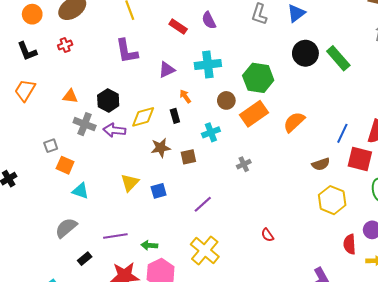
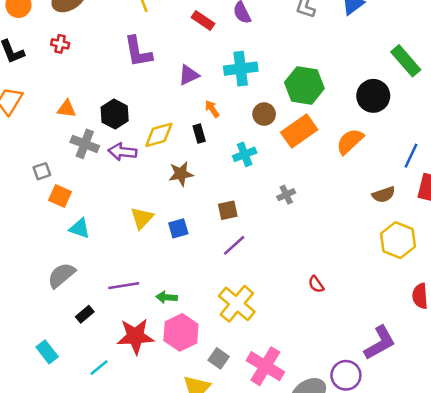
red cross: (65, 45) -> (60, 44), turned 32
black circle: (305, 53) -> (373, 96), moved
brown square: (188, 157) -> (228, 210), moved

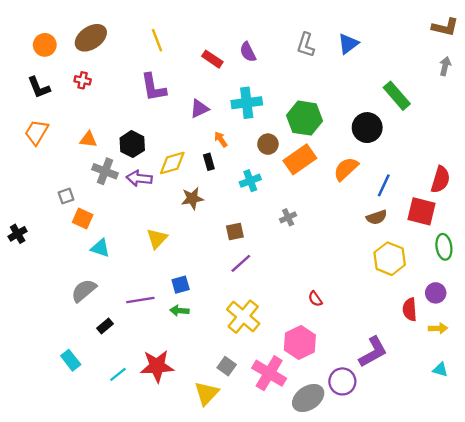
blue line: (411, 156) -> (384, 185), moved
blue square: (178, 228) -> (181, 285), moved
pink hexagon: (181, 332) -> (300, 342), moved
red star: (135, 336) -> (157, 366), moved

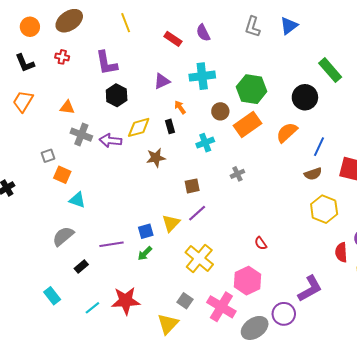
purple L-shape: (153, 87) -> (106, 63), moved
black hexagon: (132, 144) -> (117, 95), moved
yellow triangle: (157, 239) -> (171, 223), moved
green arrow: (179, 311) -> (145, 253), turned -49

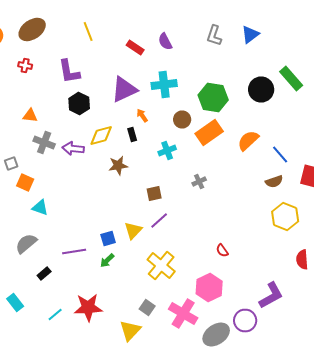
purple triangle: (162, 81) -> (124, 90), size x1.6
black circle: (305, 97) -> (261, 90), moved
blue line: (319, 147) -> (280, 154), turned -66

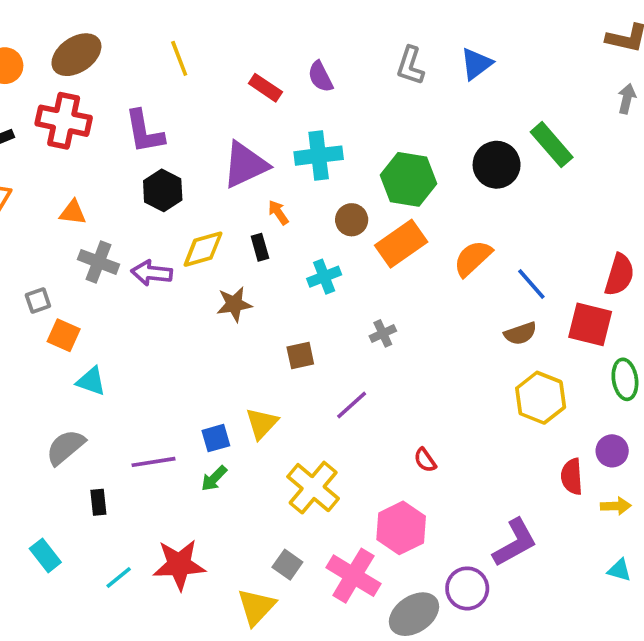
red cross: (25, 66) -> (64, 121), size x2.0
purple line: (159, 220) -> (352, 405), moved
black rectangle: (44, 274) -> (98, 502), turned -56

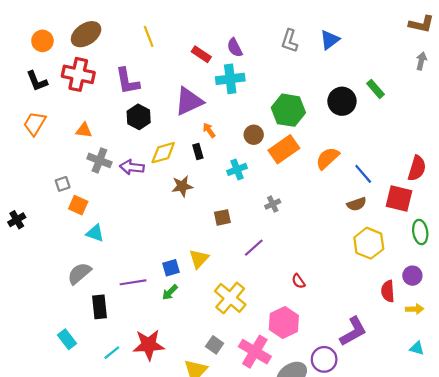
green rectangle: (552, 145) -> (376, 89), size x0.7
cyan cross: (319, 156) -> (230, 79), moved
black rectangle: (98, 502) -> (99, 307), size x1.5

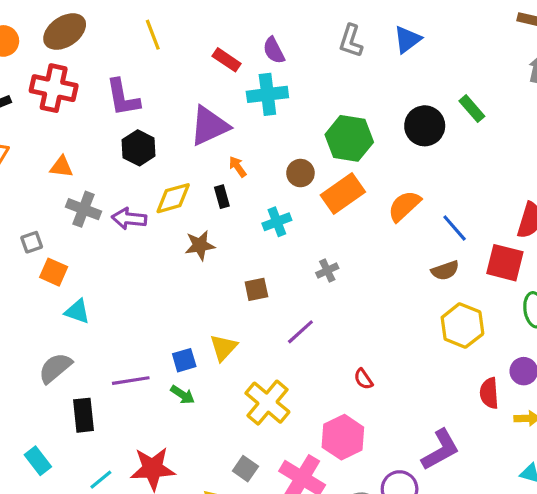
green arrow: (170, 292) -> (183, 395), turned -102

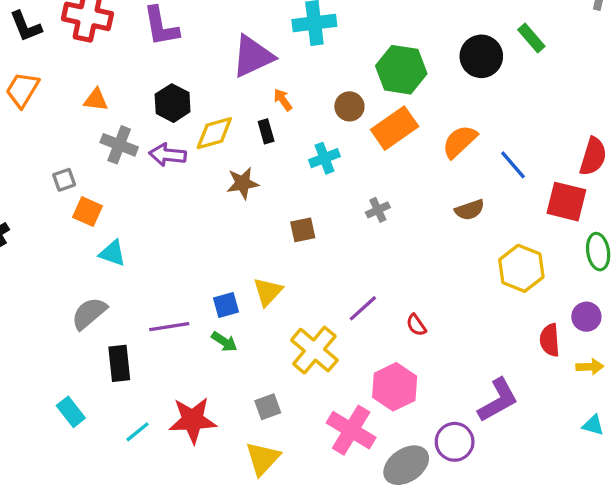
black hexagon: (139, 148) -> (173, 103), moved
brown semicircle: (445, 271) -> (470, 210), moved
purple line: (300, 332) -> (363, 308), moved
gray square: (245, 469) -> (268, 407), moved, turned 35

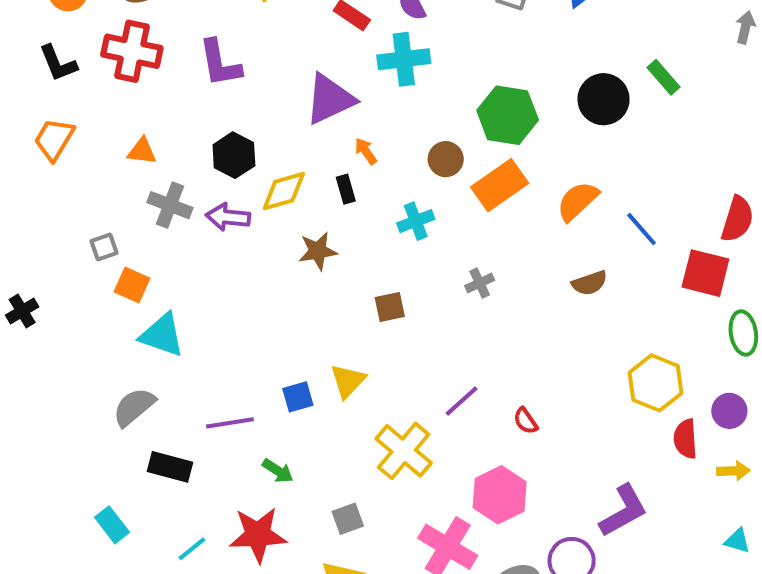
cyan triangle: (113, 253) -> (162, 335), size x1.4
yellow hexagon: (521, 268) -> (655, 383), moved
green arrow: (224, 342) -> (278, 471), moved
black rectangle: (119, 363) -> (170, 467), turned -69

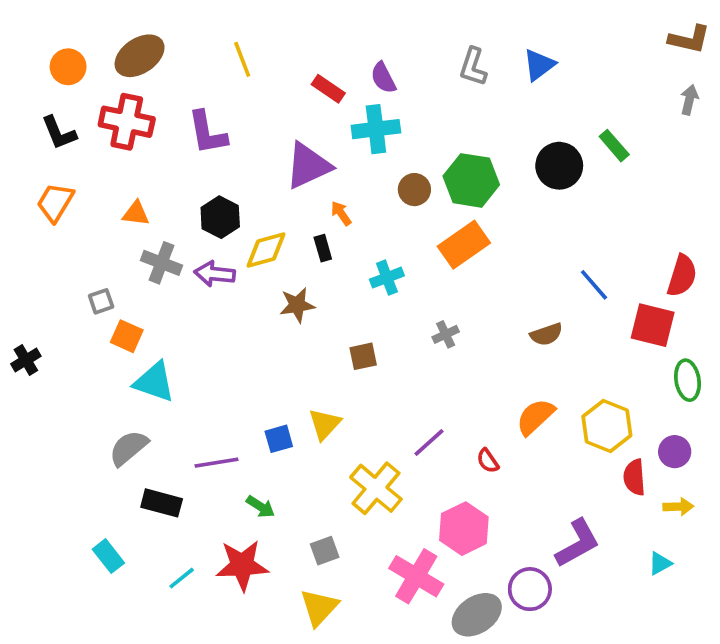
brown circle: (446, 159) -> (414, 190), moved
orange semicircle: (578, 201) -> (535, 417), moved
cyan triangle: (737, 541) -> (660, 563), moved, turned -45

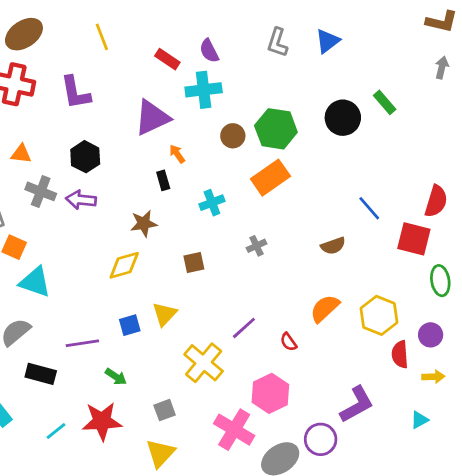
yellow diamond: (266, 250) -> (124, 265), moved

